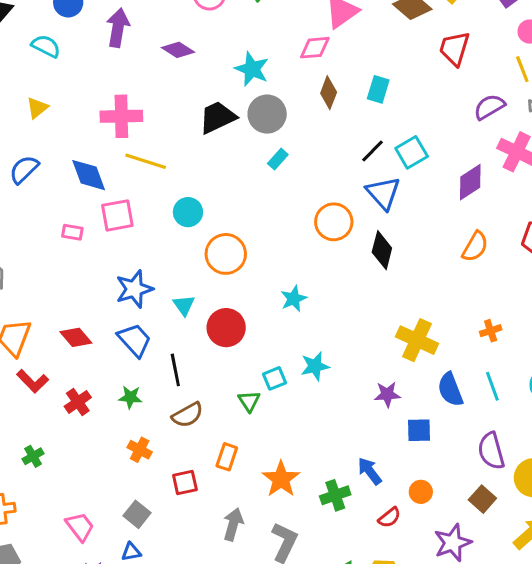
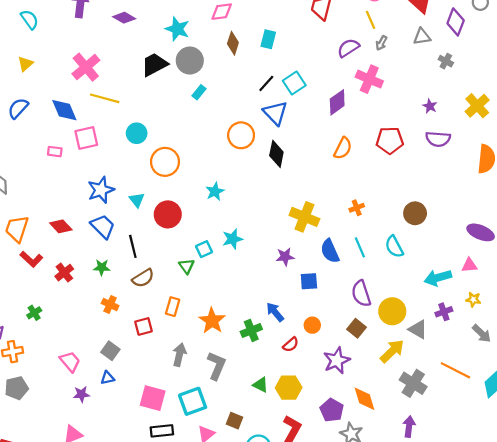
cyan semicircle: (46, 46) -> (30, 19), turned 30
pink cross: (121, 116) -> (86, 67), turned -36

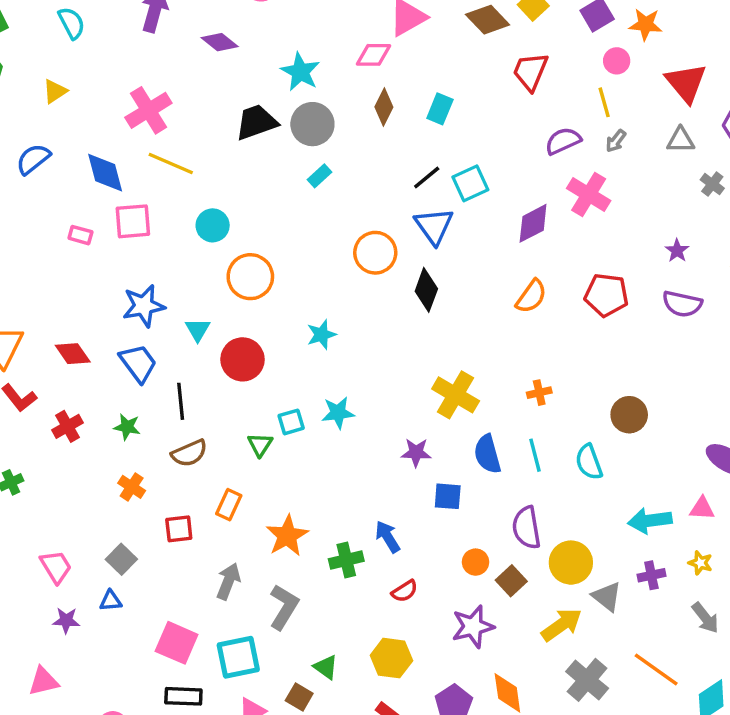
orange circle: (312, 325) -> (476, 562), moved
green triangle: (261, 385) -> (326, 667), moved

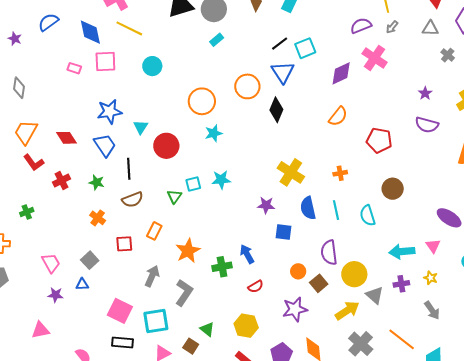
orange circle: (250, 277) -> (202, 101), moved
red pentagon: (606, 295) -> (379, 140), moved
pink triangle: (702, 508) -> (433, 246), turned 49

